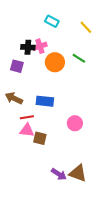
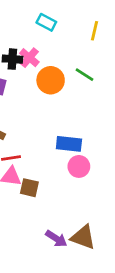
yellow line: (86, 27) -> (94, 31), turned 56
pink cross: (40, 46) -> (29, 58), turned -32
blue rectangle: (45, 101) -> (69, 144), moved

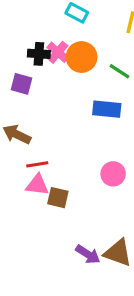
orange circle: (51, 80) -> (82, 57), moved
blue rectangle: (69, 144) -> (107, 109), moved

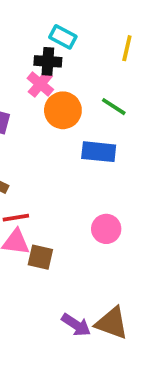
black cross: (39, 54) -> (48, 61), moved
orange circle: (82, 57) -> (63, 110), moved

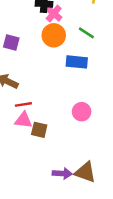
pink cross: (40, 84) -> (54, 13), moved
purple arrow: (76, 325) -> (62, 173), turned -30

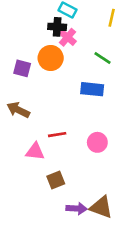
orange circle: (54, 35) -> (51, 58), moved
red line: (23, 104) -> (57, 135), moved
brown square: (39, 130) -> (56, 180), moved, turned -35

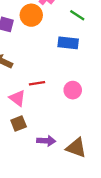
pink triangle: (35, 151) -> (17, 98), turned 30
brown square: (56, 180) -> (19, 123), moved
purple arrow: (77, 209) -> (46, 141), moved

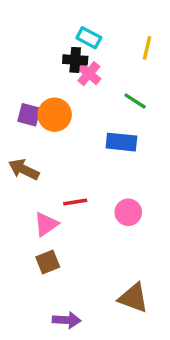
orange circle: (31, 15) -> (55, 115), moved
pink triangle: (17, 98) -> (46, 224), turned 48
purple arrow: (46, 141) -> (67, 320), moved

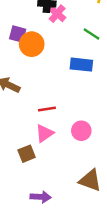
purple square: (29, 115) -> (18, 34), moved
pink circle: (128, 212) -> (81, 131), moved
pink triangle: (46, 224) -> (44, 133), moved

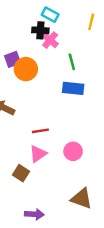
purple square: (18, 34) -> (13, 59), turned -35
green line: (91, 34) -> (72, 62), moved, turned 42
brown square: (27, 154) -> (21, 173), turned -35

